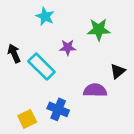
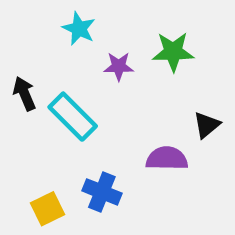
purple star: (68, 47) -> (119, 66), moved

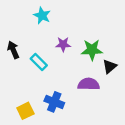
green star: (173, 52) -> (92, 50), moved
purple star: (119, 66) -> (63, 44), moved
cyan rectangle: (73, 117) -> (39, 62), size x0.7

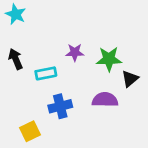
cyan star: (42, 16) -> (16, 14), moved
cyan rectangle: (39, 62) -> (46, 73), turned -56
blue cross: (54, 102) -> (60, 106), moved, turned -36

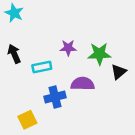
purple semicircle: (105, 100) -> (83, 84), moved

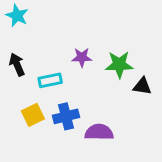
black triangle: (119, 72) -> (142, 86), turned 49
purple semicircle: (83, 84) -> (99, 132), moved
yellow square: (27, 120) -> (33, 115), moved

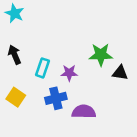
purple star: (82, 57) -> (69, 73), moved
cyan rectangle: (50, 80) -> (42, 68), turned -60
yellow square: (33, 115) -> (16, 97), moved, turned -30

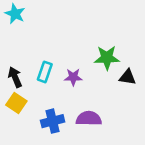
black arrow: (15, 55) -> (15, 77), moved
blue cross: (56, 98) -> (53, 121), moved

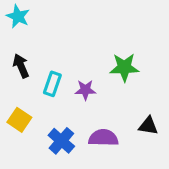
black arrow: (15, 77) -> (21, 66), moved
black triangle: (128, 77) -> (148, 126), moved
blue cross: (53, 121) -> (61, 141), turned -35

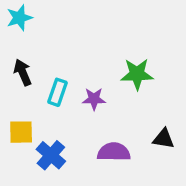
cyan star: (18, 16) -> (19, 18), turned 30
yellow square: (19, 120) -> (21, 132), turned -35
blue cross: (61, 141) -> (51, 155), moved

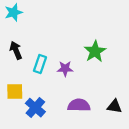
green star: (137, 74) -> (95, 51), turned -30
black triangle: (164, 139) -> (114, 106), moved

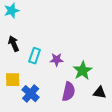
green star: (95, 51) -> (83, 71), moved
purple semicircle: (79, 105) -> (69, 92), turned 102

